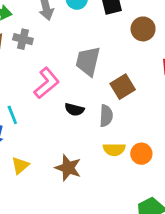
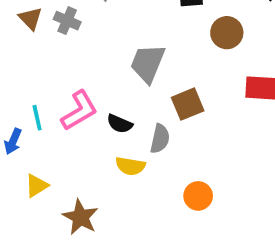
pink L-shape: (47, 83) -> (79, 111), moved
yellow semicircle: (114, 149) -> (130, 166), moved
brown star: (68, 168) -> (80, 217), moved

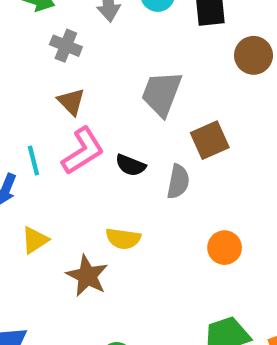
brown triangle: (30, 18) -> (71, 102), moved
yellow semicircle: (130, 166) -> (123, 239), moved

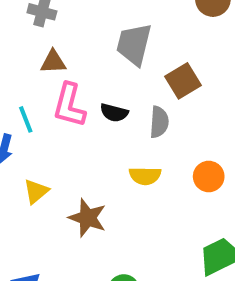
brown triangle: (71, 102) -> (53, 62), turned -40
pink L-shape: (83, 151) -> (69, 105), turned 144
yellow semicircle: (123, 239) -> (145, 176), moved

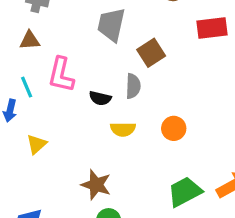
brown triangle: (53, 62) -> (30, 40), moved
black semicircle: (114, 113) -> (100, 98), moved
brown star: (88, 218) -> (96, 185), moved

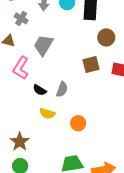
gray trapezoid: (111, 25) -> (43, 45), moved
brown square: (151, 53) -> (91, 64), moved

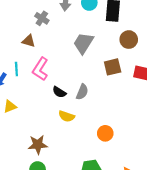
gray trapezoid: (43, 45) -> (83, 43), moved
orange circle: (78, 123) -> (105, 133), moved
brown star: (20, 142) -> (38, 145), turned 30

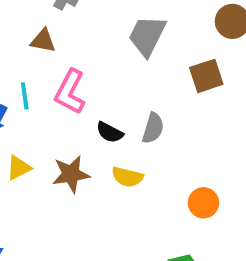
brown star: (38, 145) -> (71, 174), moved

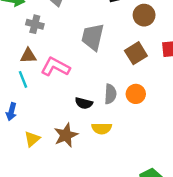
pink L-shape: (70, 92) -> (55, 67), moved, turned 104
cyan line: (25, 96) -> (23, 79), moved
orange circle: (203, 203) -> (136, 94), moved

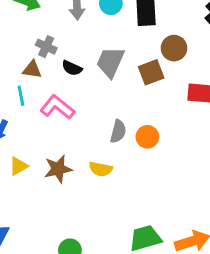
gray cross: (35, 24) -> (46, 47), moved
brown square: (136, 53) -> (151, 72), moved
pink L-shape: (55, 67) -> (57, 107), moved
black semicircle: (84, 103) -> (72, 68), moved

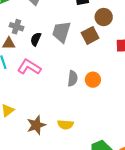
black semicircle: (72, 68) -> (36, 39), turned 96
brown star: (58, 169) -> (36, 125), moved
yellow semicircle: (101, 169) -> (66, 125), moved

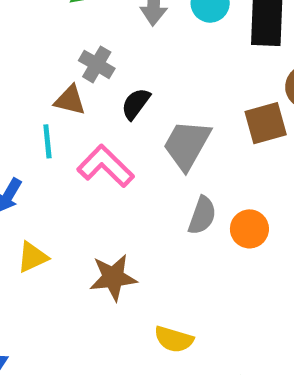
gray trapezoid: (61, 32) -> (187, 145), moved
brown star: (36, 125) -> (113, 277), moved
yellow semicircle: (66, 125) -> (174, 339), moved

